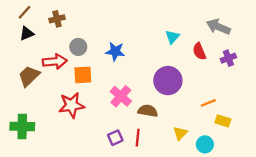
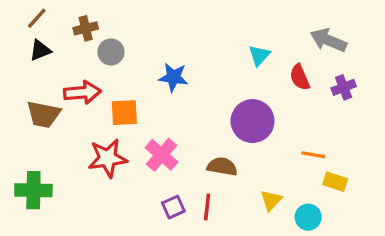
gray circle: (78, 47) -> (111, 52), moved
brown trapezoid: (29, 76) -> (44, 114), turned -125
pink cross: (121, 96) -> (162, 155), moved
orange line: (208, 103) -> (313, 155), turned 32

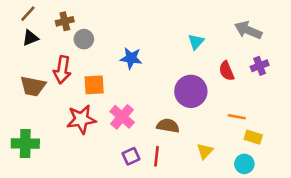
red semicircle: (300, 77) -> (227, 71), moved
red arrow: (82, 92) -> (62, 70), turned 104
cyan circle: (308, 217) -> (244, 164), moved

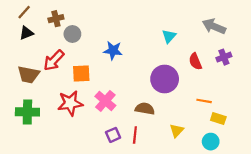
red arrow: (62, 70) -> (54, 60), turned 35
green cross: (25, 144) -> (27, 112), moved

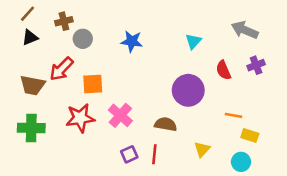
blue star: (113, 50) -> (132, 41), moved

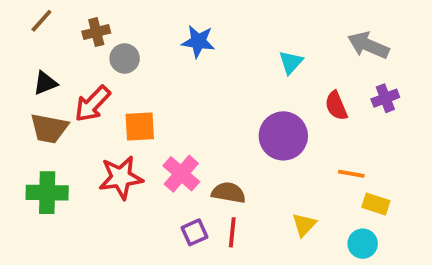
black triangle: (30, 38) -> (45, 83), moved
blue star: (132, 41) -> (198, 41), moved
brown semicircle: (166, 124) -> (229, 193), moved

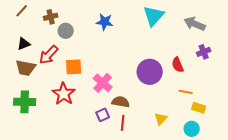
cyan triangle: (291, 62) -> (154, 16), moved, size x1.6
red semicircle: (336, 106) -> (178, 65), moved
pink cross: (181, 174) -> (103, 83), moved
red star: (121, 178) -> (64, 94), turned -30
purple square: (194, 232) -> (103, 115), moved

